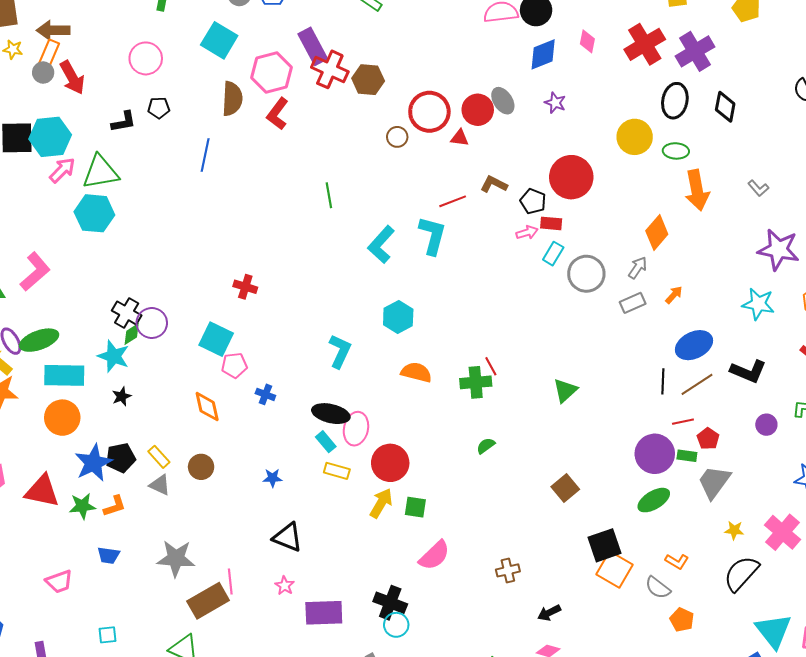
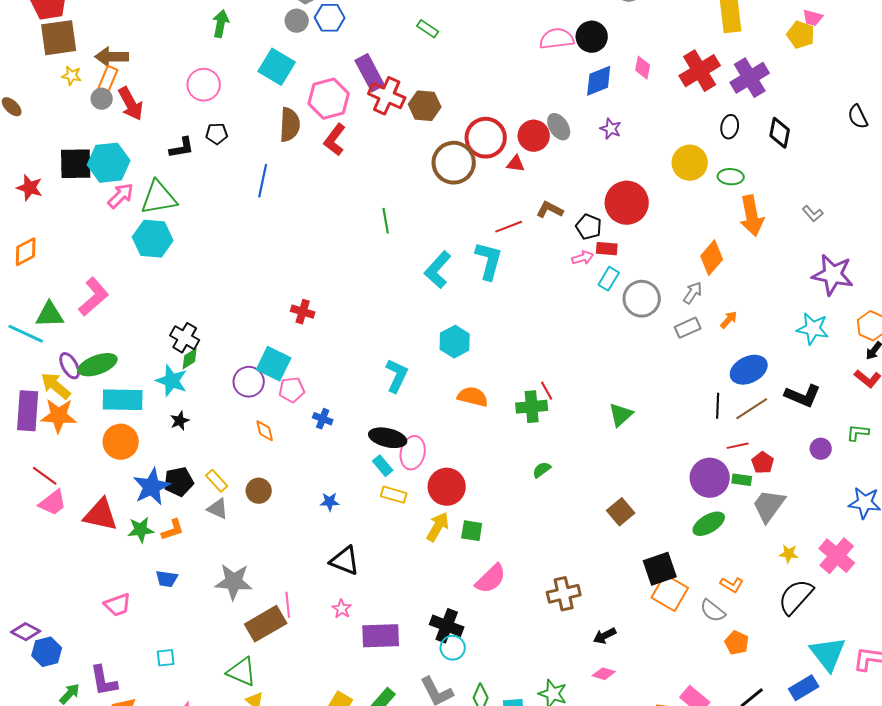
black ellipse: (675, 101) -> (730, 127), size x0.7
brown circle: (397, 137) -> (454, 163), size x2.0
purple circle: (152, 323) -> (249, 382), moved
orange diamond: (207, 407) -> (265, 431), size x0.7
brown cross: (508, 570) -> (564, 594), size x1.4

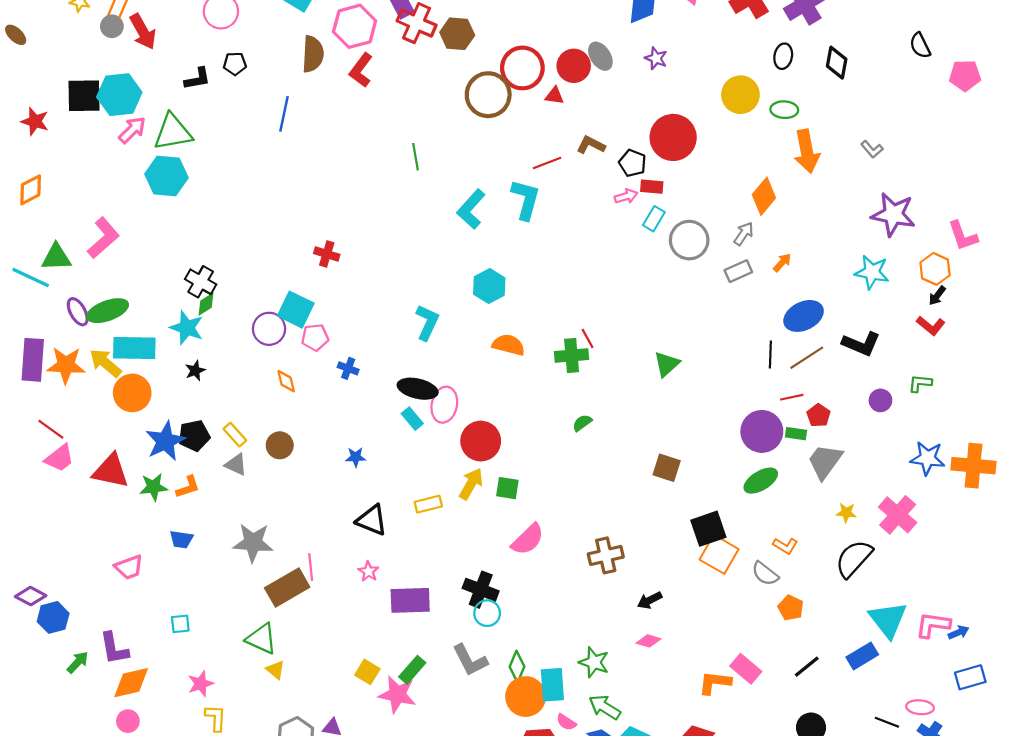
yellow arrow: (56, 386) -> (105, 363), moved
yellow rectangle: (394, 495) -> (428, 504), moved, turned -30
brown square: (621, 512) -> (667, 468), turned -32

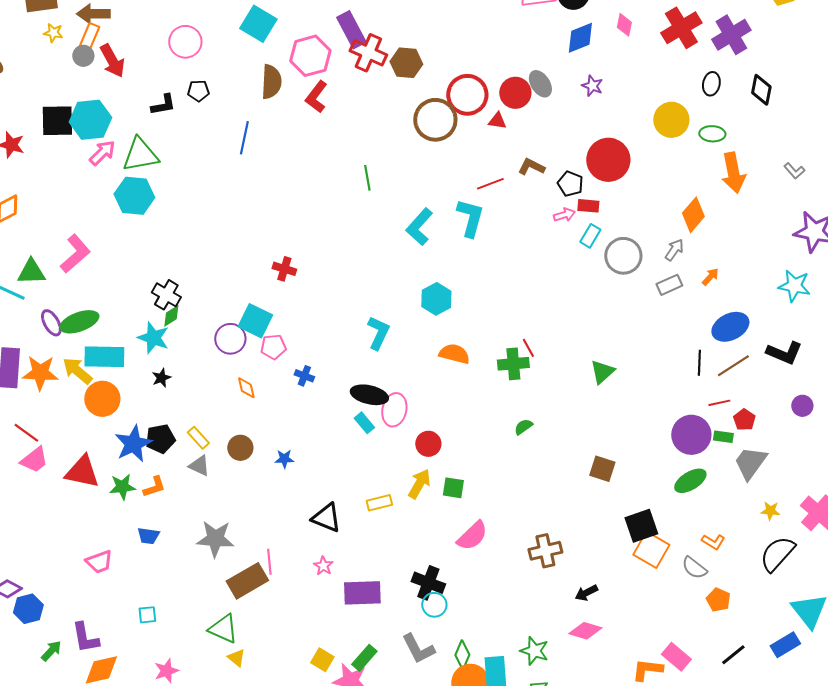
red circle: (481, 441) -> (428, 444), size x0.7
blue star: (356, 457) -> (284, 459), moved
pink diamond: (649, 641) -> (585, 631), size x1.4

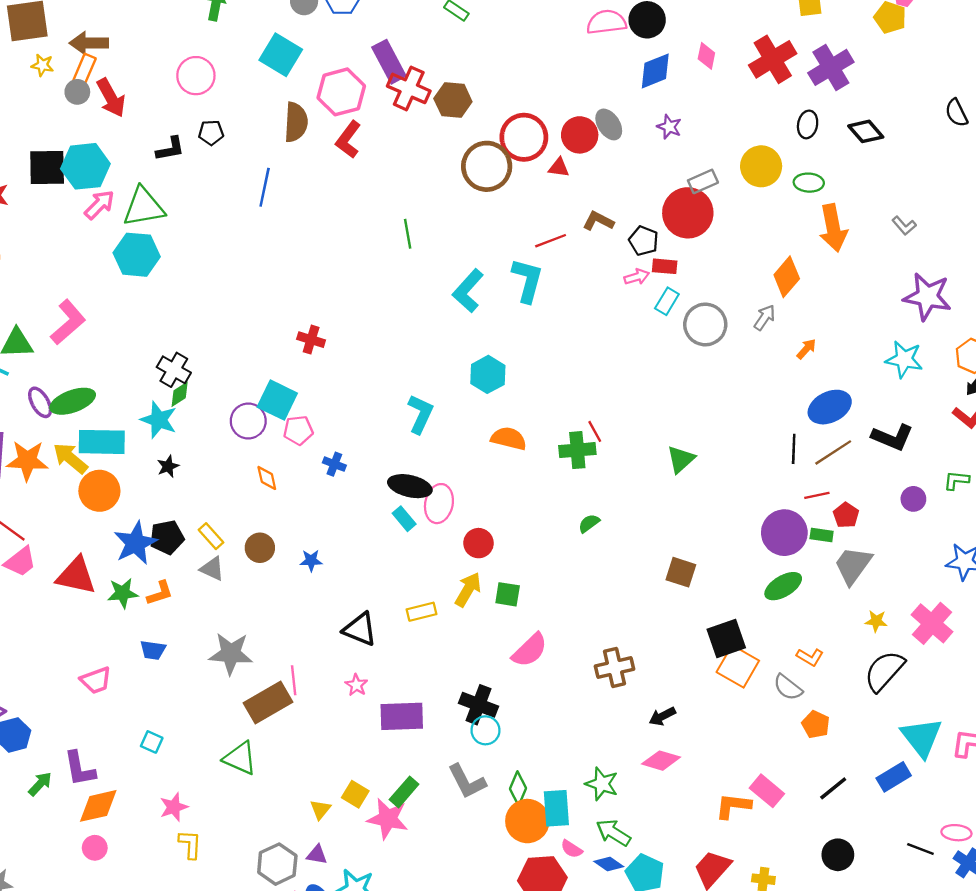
black diamond: (761, 90) -> (866, 131), turned -52
gray rectangle: (669, 285) -> (703, 181), moved
cyan square: (147, 615) -> (152, 742), turned 30
yellow triangle: (236, 658) -> (320, 809), moved, turned 30

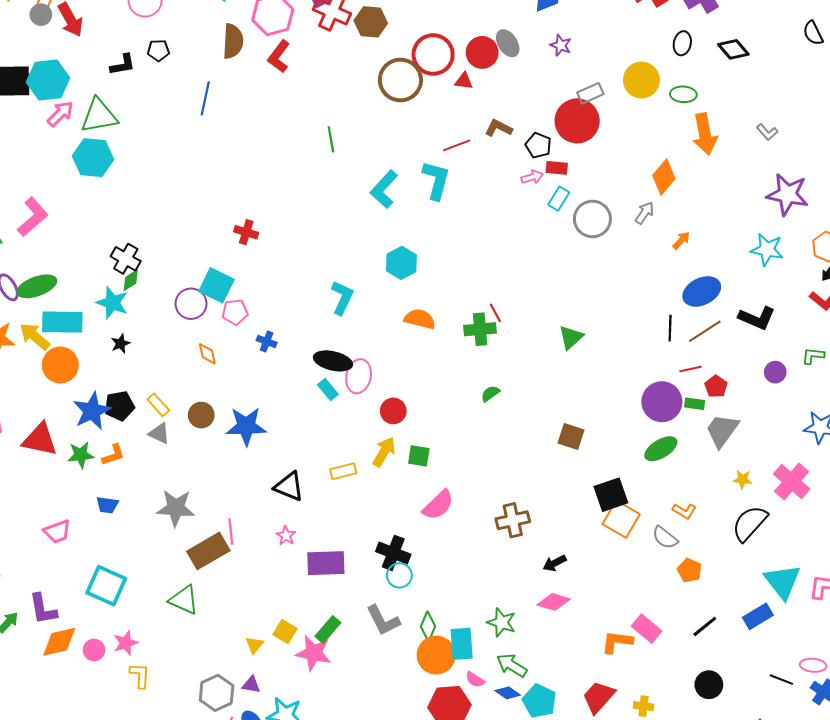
blue star: (311, 561) -> (246, 426), size x2.0
cyan square: (152, 742) -> (106, 586), size x2.0
pink circle: (95, 848) -> (94, 650), moved

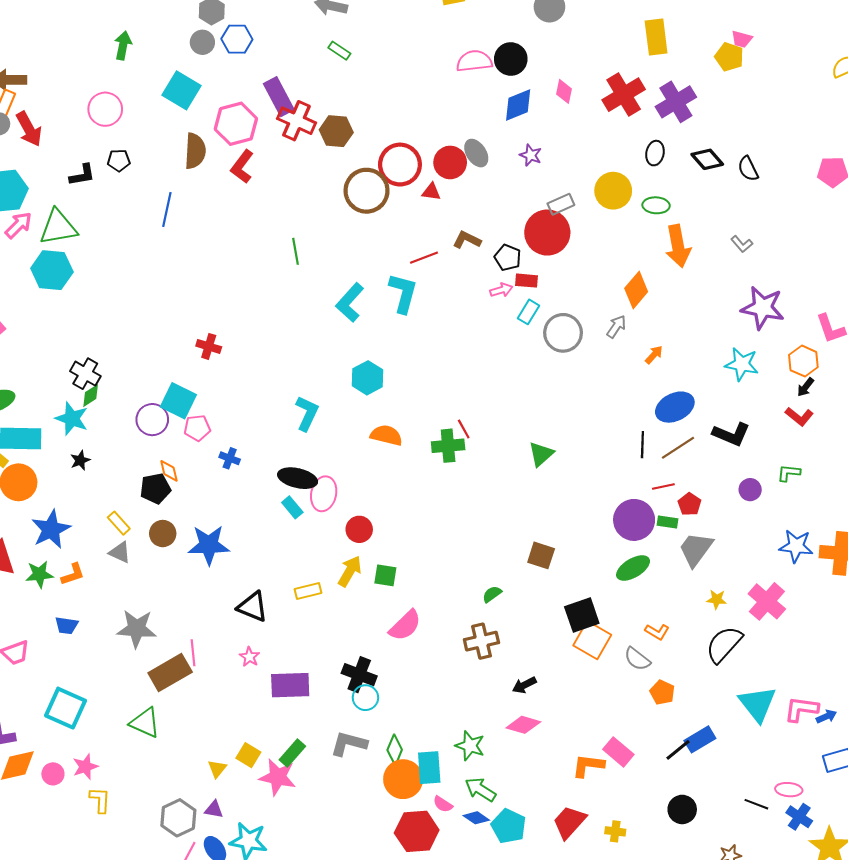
black semicircle: (813, 33) -> (748, 169), moved
green semicircle: (490, 394) -> (492, 594), moved
black pentagon: (120, 406) -> (155, 489), moved
blue rectangle: (758, 616) -> (700, 739), moved
gray L-shape: (383, 620) -> (349, 744), turned 132

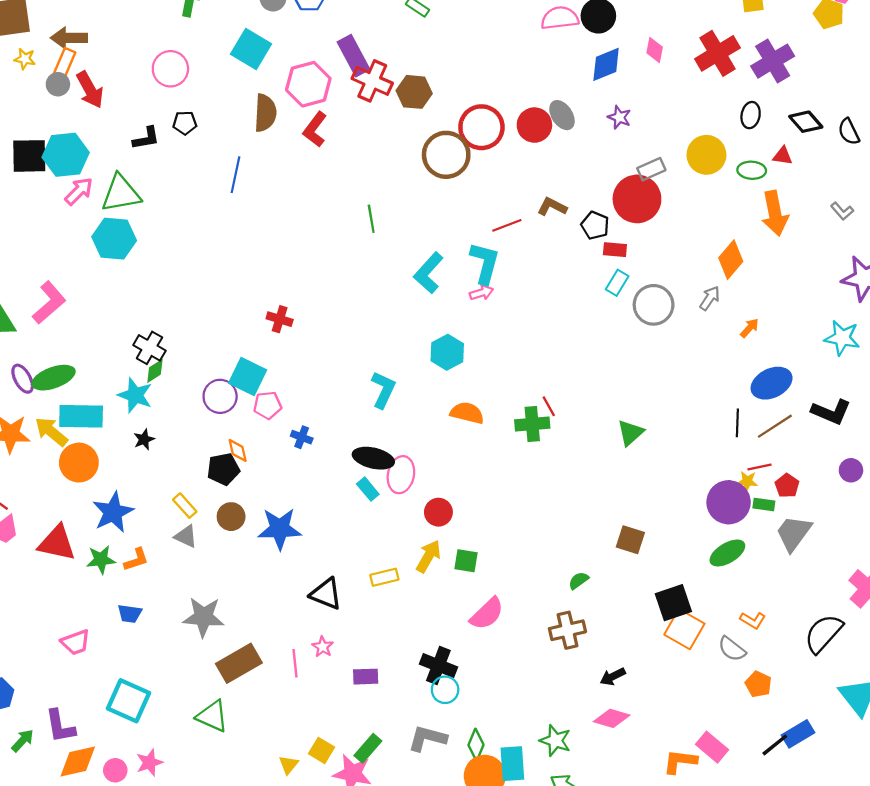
red triangle: (431, 192) -> (783, 156), moved
pink arrow: (501, 290) -> (481, 293), moved
yellow star: (717, 599) -> (747, 481), moved
pink line: (193, 653) -> (295, 663), moved
purple rectangle: (290, 685) -> (366, 677), size x0.6

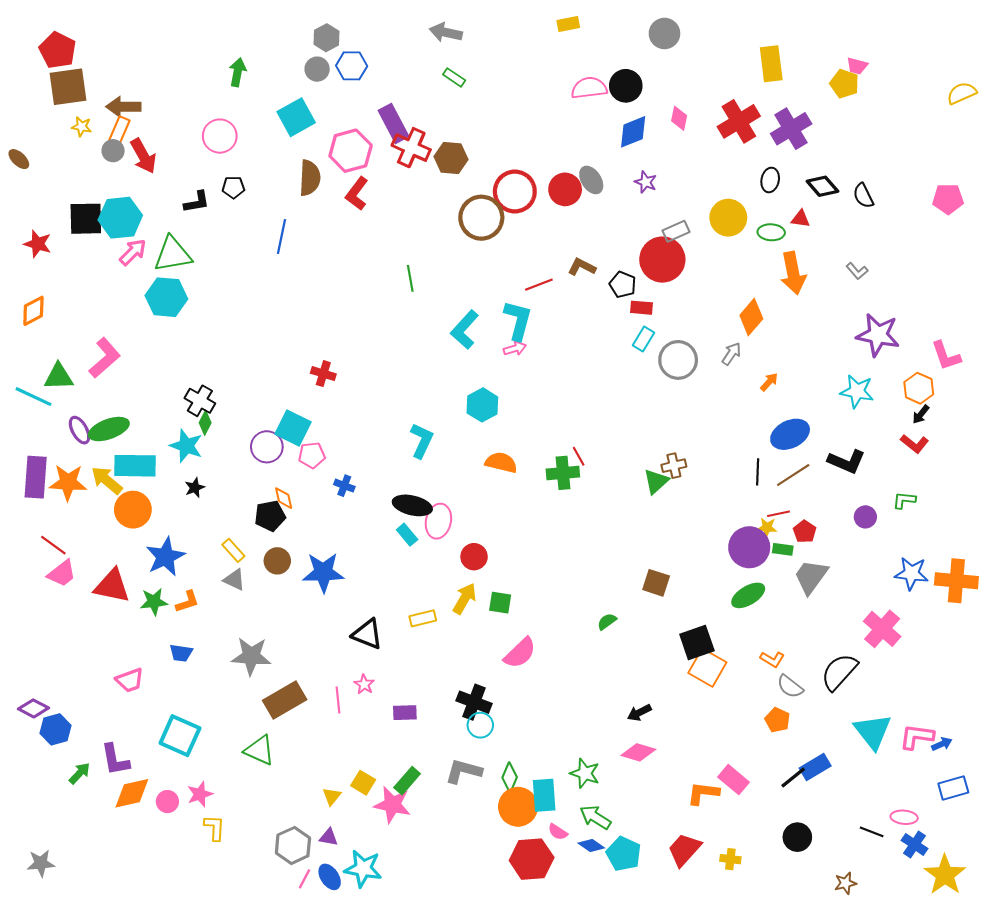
cyan square: (251, 49) -> (296, 117), turned 30
green diamond: (155, 371) -> (205, 423), turned -30
brown cross: (567, 630) -> (674, 466), moved, size x0.7
gray semicircle: (732, 649) -> (790, 686), moved

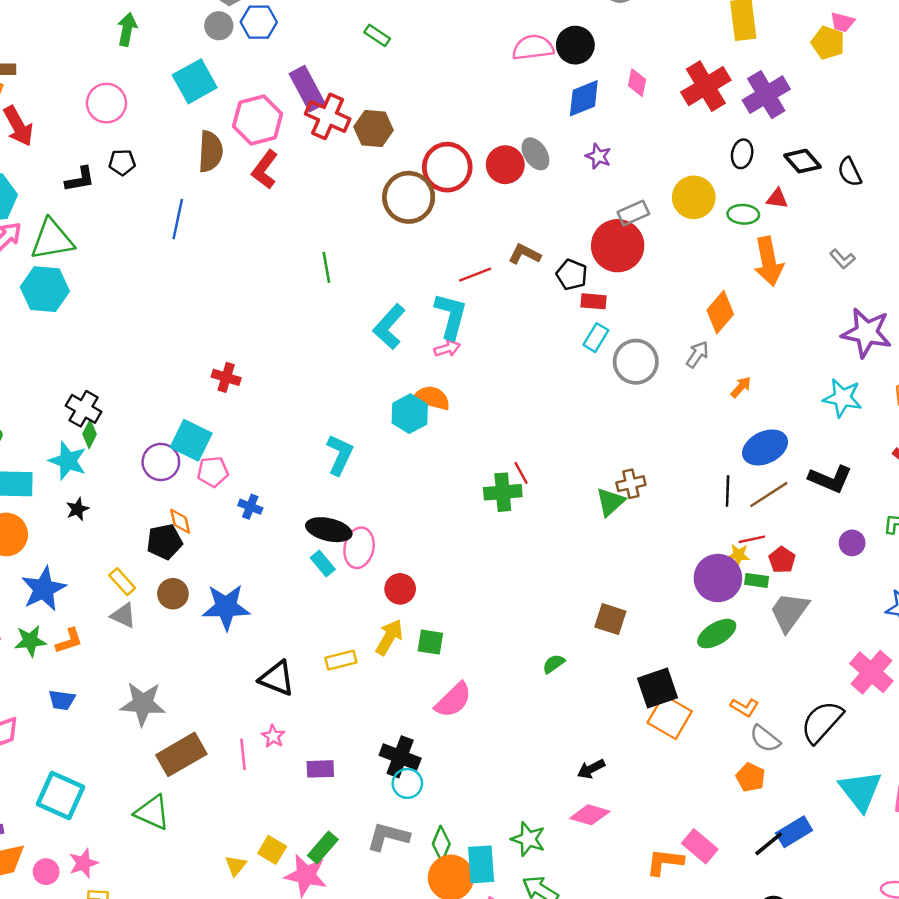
orange semicircle: (501, 463) -> (432, 398), moved

